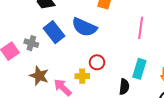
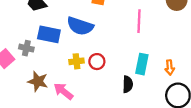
blue rectangle: (54, 32) -> (49, 34), turned -35
yellow cross: (82, 76) -> (77, 61), moved

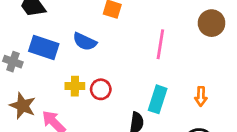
blue semicircle: (80, 26) -> (85, 42), size x0.7
orange arrow: (170, 68) -> (201, 96), moved

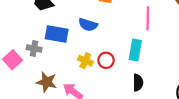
yellow cross: (75, 86) -> (85, 61), turned 32
cyan rectangle: (158, 99) -> (135, 50), moved

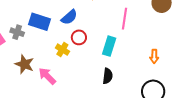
blue semicircle: (88, 25) -> (69, 17), turned -66
red circle: (106, 60) -> (79, 37), moved

